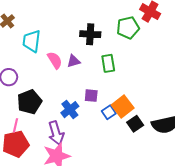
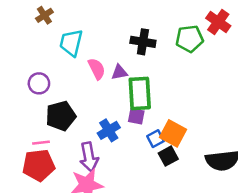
green rectangle: (108, 63) -> (140, 93), moved, size x1.5
orange square: (123, 106) -> (173, 133), turned -30
black square: (135, 124) -> (168, 156), moved
pink line: (15, 125) -> (41, 143), turned 64

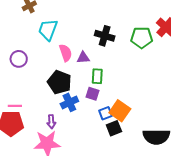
green rectangle: (140, 93) -> (97, 76), size x0.6
black pentagon: (61, 116) -> (59, 82), moved, turned 30
purple arrow: (89, 157) -> (51, 122), size x0.6

